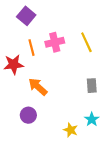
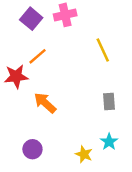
pink cross: (55, 42) -> (65, 15), moved
orange line: (32, 48) -> (37, 56), turned 63
purple circle: (28, 115) -> (32, 149), moved

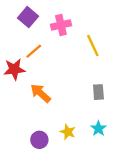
pink cross: (65, 15) -> (61, 25), moved
purple circle: (32, 149) -> (39, 140), moved
yellow star: (84, 154) -> (68, 132), moved

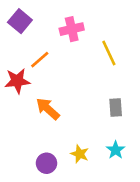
purple square: (28, 17) -> (20, 21), moved

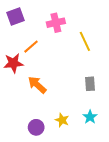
purple square: (20, 21) -> (15, 17), turned 30

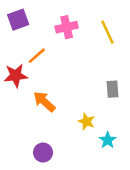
yellow line: (85, 41) -> (108, 32), moved
gray rectangle: (90, 84) -> (113, 89), moved
yellow star: (62, 120) -> (86, 121), moved

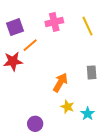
purple square: (18, 20) -> (15, 27), moved
orange arrow: (44, 102) -> (60, 82), moved, turned 78
yellow star: (86, 121) -> (67, 107), moved

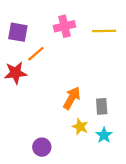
yellow line: (88, 26) -> (104, 31), turned -66
purple square: (15, 27) -> (18, 32), turned 30
gray rectangle: (92, 72) -> (102, 106), moved

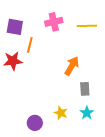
orange line: (36, 54) -> (30, 45), turned -35
orange arrow: (72, 98) -> (72, 66), moved
yellow star: (80, 127) -> (61, 113), moved

